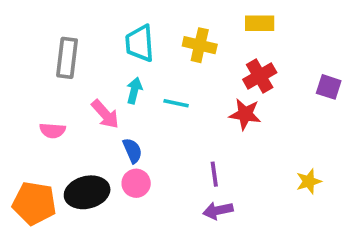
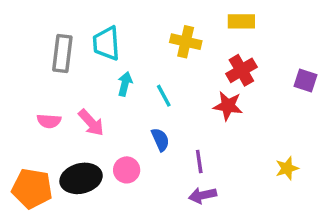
cyan trapezoid: (140, 43) -> (106, 43), moved
cyan line: (176, 103) -> (164, 96), turned 50
pink arrow: (105, 114) -> (91, 123), moved
blue semicircle: (132, 151) -> (160, 140), moved

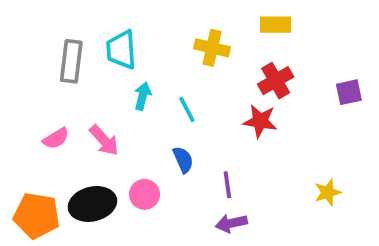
purple square: (306, 80) -> (349, 92), turned -30
pink semicircle: (49, 121) -> (56, 138), turned -35

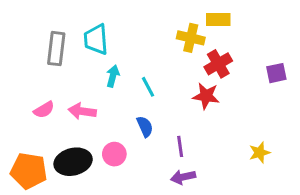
yellow cross: (212, 48) -> (191, 38), moved
pink arrow: (104, 140) -> (82, 111), turned 140

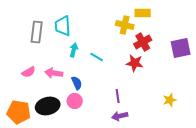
purple square: (276, 73) -> (181, 48), size x1.5
cyan line: (148, 87) -> (97, 57), turned -32
blue semicircle: (145, 127) -> (77, 83), moved

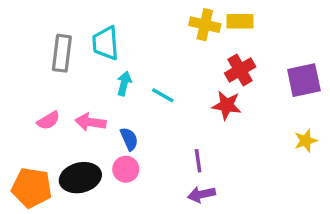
yellow cross: (125, 25) -> (205, 25), moved
yellow star: (170, 100) -> (306, 141), moved

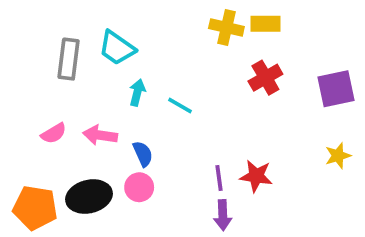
cyan trapezoid: (106, 43) -> (117, 48), turned -51
red star: (227, 105) -> (256, 176), moved
purple arrow: (201, 194) -> (223, 215), turned -80

